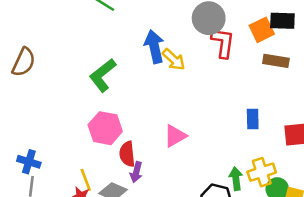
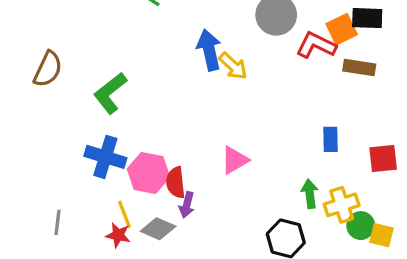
red L-shape: (223, 43) -> (316, 45), moved, turned -72
green L-shape: (103, 75) -> (110, 93), moved
pink hexagon: (105, 128) -> (148, 173), moved
blue cross: (29, 162) -> (105, 157), moved, size x1.4
green arrow: (236, 179) -> (310, 194), moved

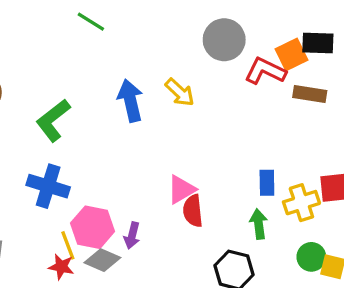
blue arrow: (209, 50) -> (130, 101), moved
blue rectangle: (330, 139) -> (267, 183), moved
pink hexagon: (148, 173) -> (93, 227), moved
red semicircle: (176, 182) -> (193, 211), moved
yellow cross: (342, 205) -> (301, 203), moved

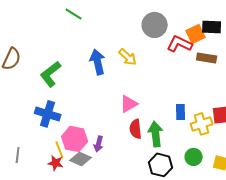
pink triangle: (181, 189) -> (129, 104), moved
green arrow: (259, 224) -> (156, 134), moved, size x1.4
green circle: (311, 257) -> (194, 157), moved

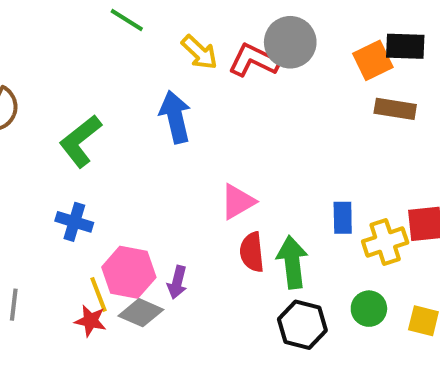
red L-shape: (180, 44) -> (254, 60), moved
yellow arrow: (128, 57) -> (199, 52), moved
blue cross: (48, 114) -> (74, 222), size x0.7

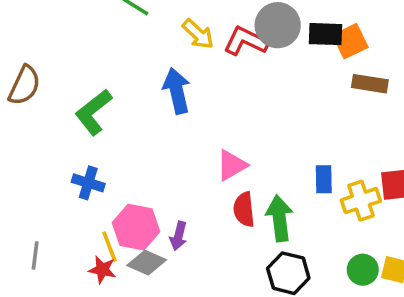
black rectangle: (405, 46) -> (326, 34), moved
green circle: (369, 309) -> (363, 270), moved

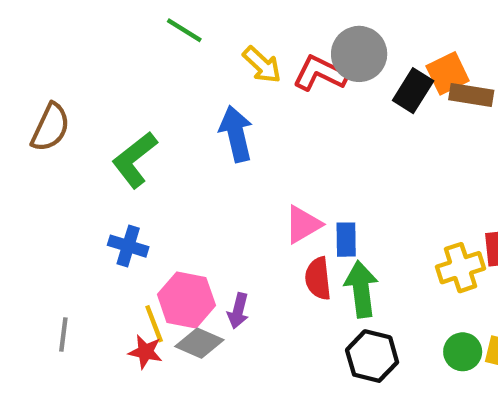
black rectangle: (326, 34) -> (413, 91), moved, turned -60
brown rectangle: (370, 84) -> (471, 95), moved
blue rectangle: (324, 179) -> (346, 240), moved

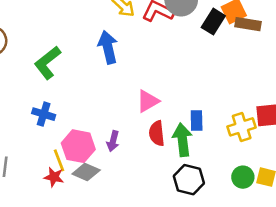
blue rectangle: (346, 240) -> (197, 121), moved
purple arrow: (238, 311) -> (113, 141), moved

